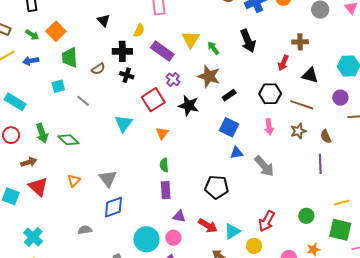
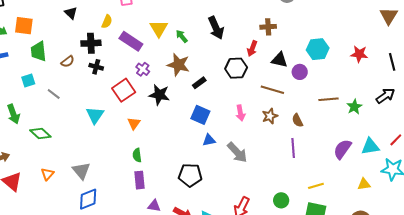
orange square: (56, 31) -> (24, 26), turned -36
black hexagon: (270, 94) -> (236, 68), moved
purple circle: (340, 98) -> (300, 72), moved
green arrow: (42, 133) -> (13, 114), moved

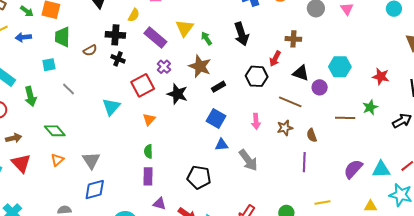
gray line: (54, 94) -> (68, 89), moved
green star: (354, 107) -> (370, 107), moved
green diamond: (40, 134) -> (55, 131), moved

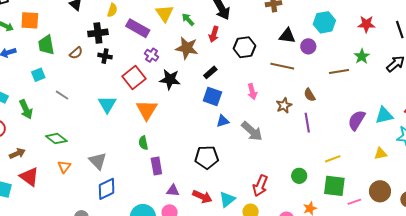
red arrow: (275, 59) -> (214, 34), moved
black rectangle: (219, 87) -> (210, 72), moved
orange triangle: (149, 119) -> (147, 110), size x1.6
brown star: (285, 128) -> (284, 105), moved
green semicircle: (148, 151) -> (143, 143), moved

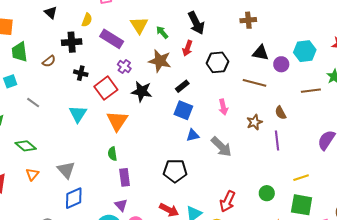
cyan hexagon: (324, 22) -> (305, 51), moved
black cross: (105, 56) -> (81, 73), moved
purple triangle: (173, 191) -> (121, 205), moved, turned 40

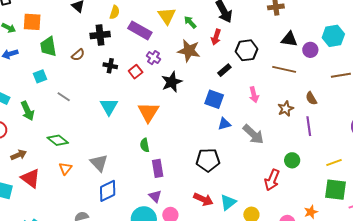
black rectangle: (182, 86) -> (224, 70), moved
red square: (106, 88) -> (136, 72), moved, size x0.6
black star: (142, 91) -> (172, 82), turned -30
green circle: (267, 193) -> (292, 160), moved
red arrow: (227, 201) -> (272, 180), moved

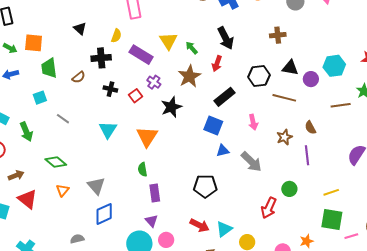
black hexagon: (247, 50) -> (259, 76), moved
brown star: (189, 51) -> (189, 76), turned 30
black rectangle: (224, 70) -> (224, 97), size x1.5

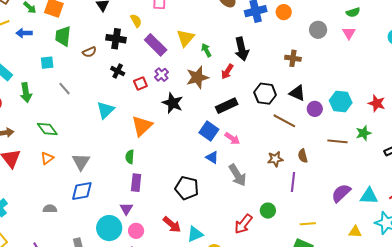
yellow semicircle: (116, 36) -> (136, 21), turned -64
black star: (171, 107) -> (173, 103), turned 30
pink arrow: (253, 122) -> (232, 138), moved, turned -56
blue triangle: (223, 151) -> (212, 157), turned 32

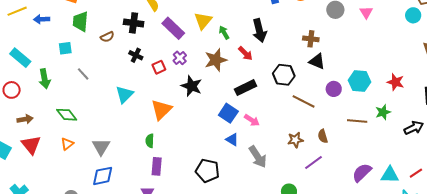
red arrow: (227, 72) -> (245, 53), turned -77
black triangle: (297, 93) -> (317, 61), moved
purple line: (293, 182) -> (314, 162), turned 48

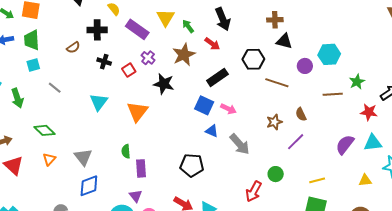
green trapezoid: (80, 22) -> (32, 40), moved
red star: (396, 82) -> (369, 112), moved
green semicircle: (150, 141) -> (126, 151), moved

